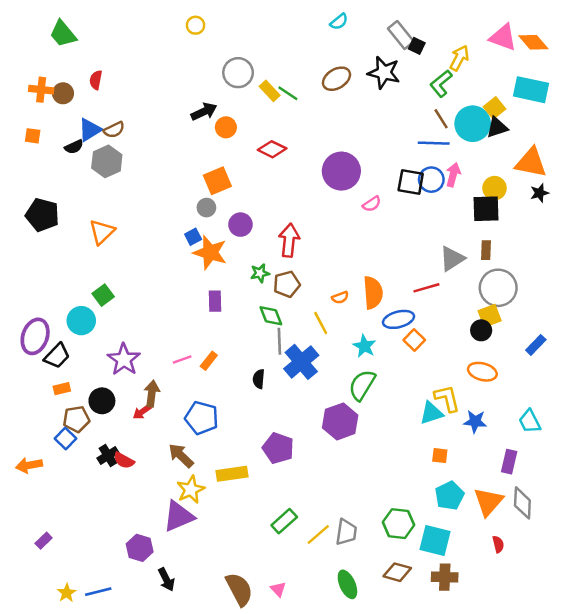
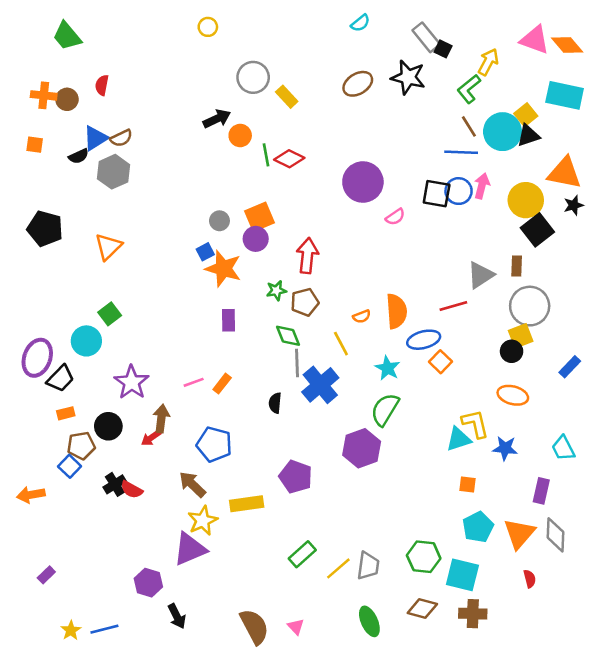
green line: (288, 93) -> (266, 155), moved, turned 45
orange square: (217, 181) -> (260, 217), moved
yellow circle: (495, 188) -> (526, 200), size x1.4
black square: (486, 209) -> (537, 230), moved, turned -36

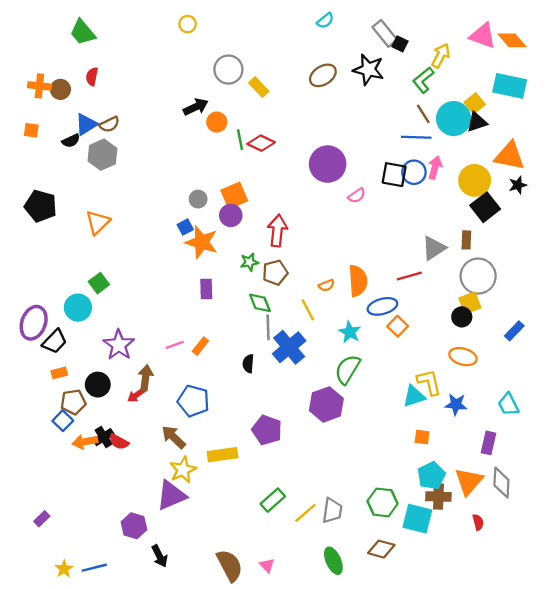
green trapezoid: (67, 36) -> (83, 32), moved
orange arrow: (31, 495) -> (85, 442), moved
brown cross: (473, 614) -> (438, 497), moved

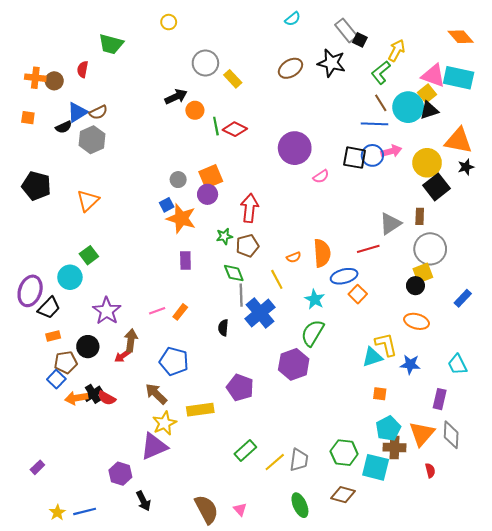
green trapezoid: (83, 32) -> (111, 44), moved, turned -35
pink triangle: (483, 36) -> (433, 76), moved
pink arrow: (435, 168) -> (391, 151), turned 60

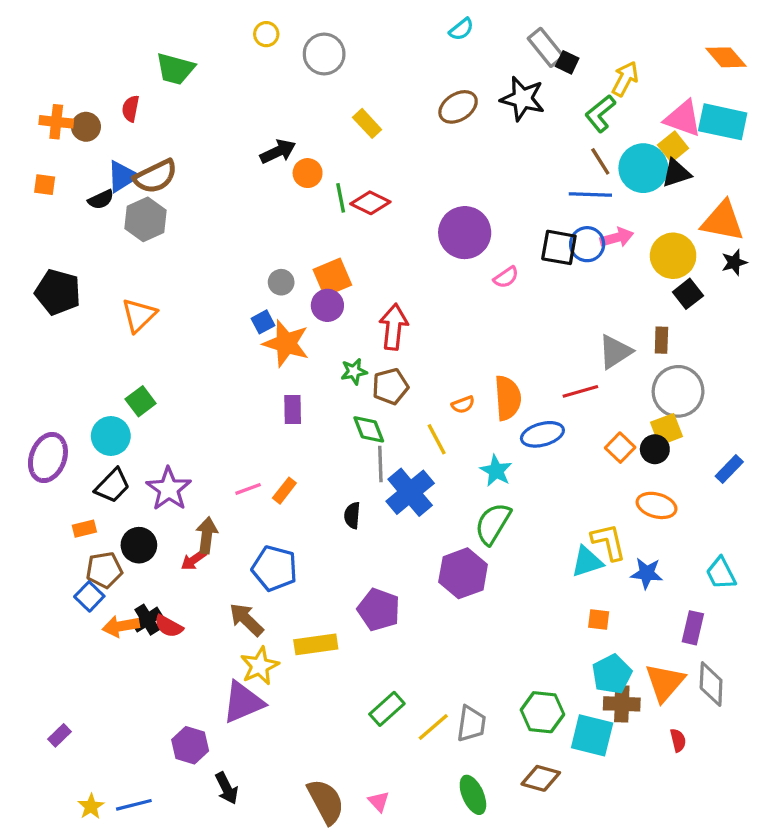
gray circle: (205, 63) -> (324, 54), moved
brown semicircle: (98, 112) -> (155, 176), size x1.5
black square: (436, 187) -> (688, 294), size x0.7
orange square: (358, 294) -> (620, 448), moved
black trapezoid: (49, 308) -> (112, 486), moved

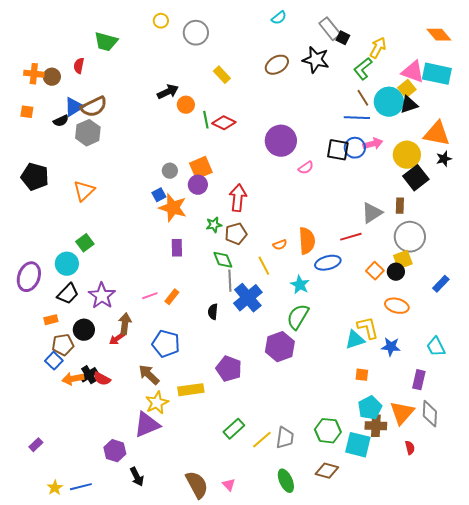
black square: (688, 294) -> (416, 178), size x1.4

